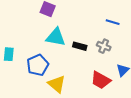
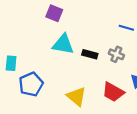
blue pentagon: (38, 65) -> (31, 84), moved
yellow triangle: (57, 84) -> (76, 96), moved

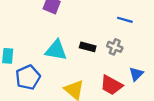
cyan triangle: (63, 44) -> (56, 50), moved

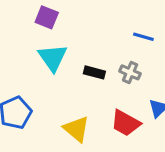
cyan triangle: (56, 50) -> (53, 58), moved, turned 45

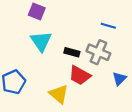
gray cross: (130, 72) -> (98, 52), size x1.5
red trapezoid: (126, 123) -> (80, 75), moved

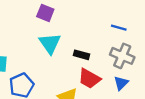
gray cross: (98, 52) -> (122, 56), moved
blue triangle: (119, 79) -> (121, 83), moved

